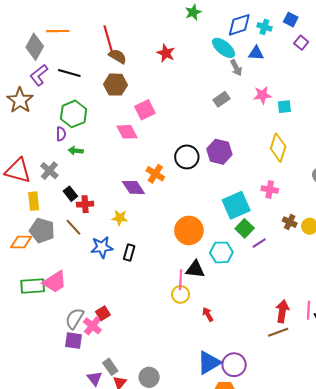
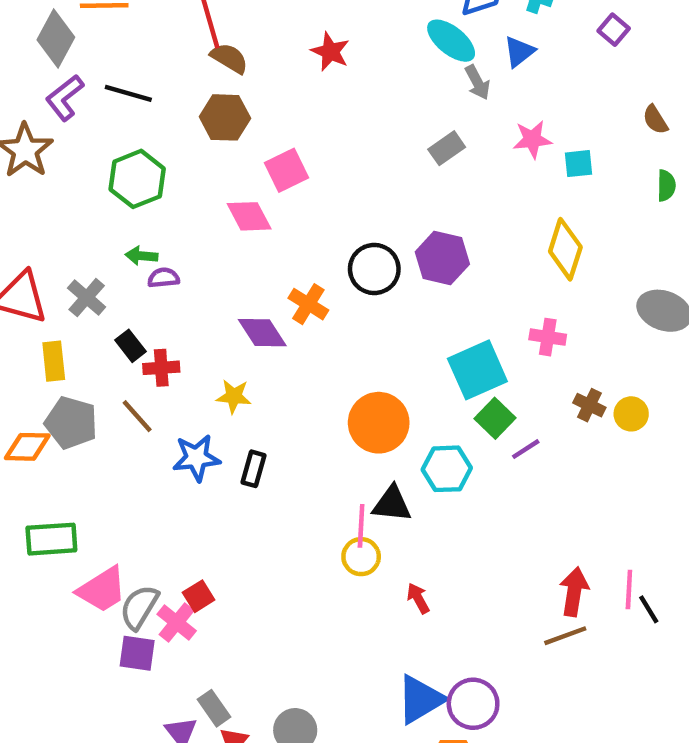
blue triangle: (256, 53) -> (519, 52), turned -42
purple semicircle: (61, 134) -> (163, 278), moved, turned -96
pink trapezoid: (55, 282) -> (102, 590), moved

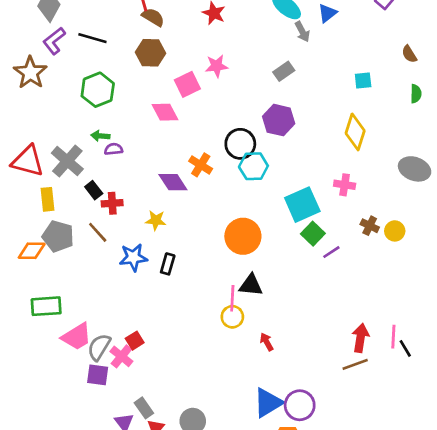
pink star: (532, 139) -> (217, 66), moved
purple hexagon: (442, 258) -> (279, 120), moved
gray cross: (87, 298) -> (67, 161), size x1.4
cyan hexagon: (447, 469) -> (253, 166), moved

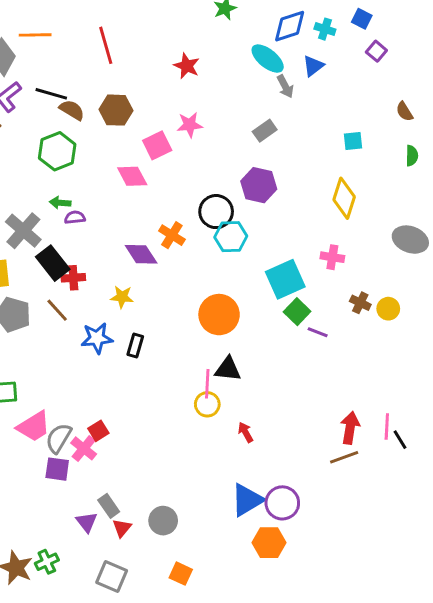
brown semicircle: (153, 17) -> (72, 110), moved
black rectangle: (94, 190) -> (53, 263), size x1.6
purple line: (331, 252) -> (318, 332), turned 54

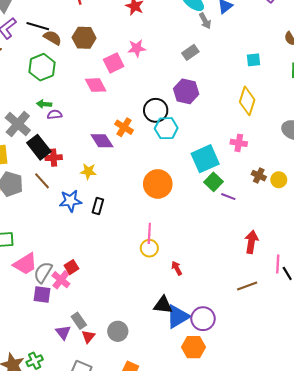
black triangle: (228, 369) -> (163, 305), moved
red arrow: (350, 428) -> (251, 242), moved

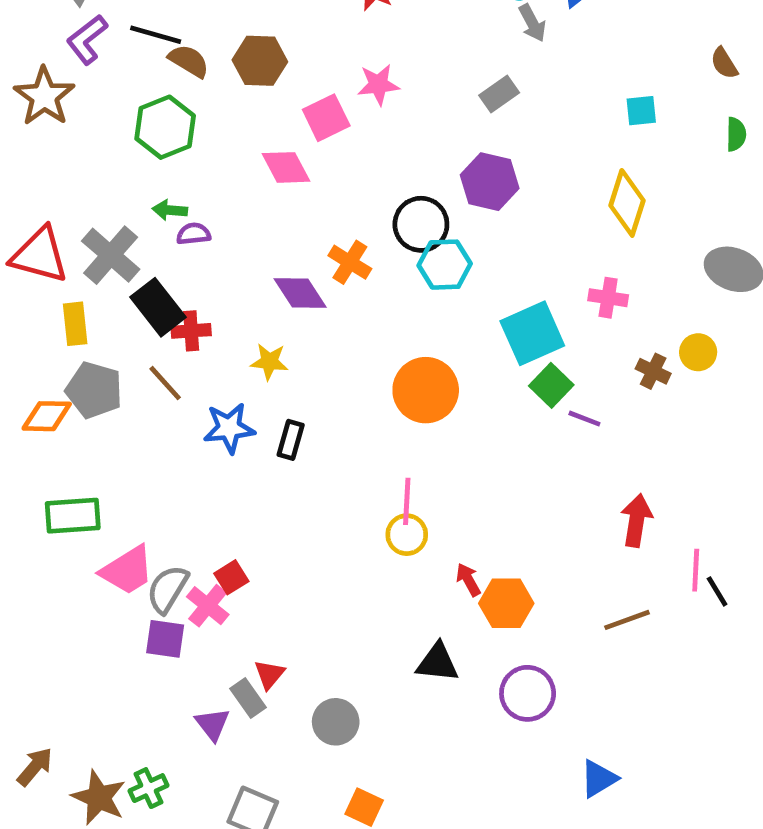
yellow circle: (279, 180) -> (698, 352), moved
blue triangle: (178, 317) -> (599, 779), moved, size x0.7
red triangle: (88, 337) -> (269, 674), moved
orange hexagon: (194, 347) -> (506, 603), moved

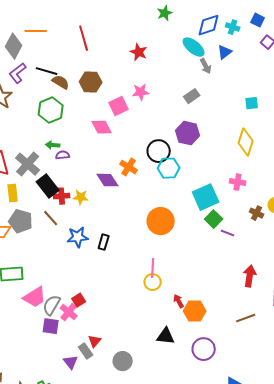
yellow star: (269, 362) -> (81, 197), moved

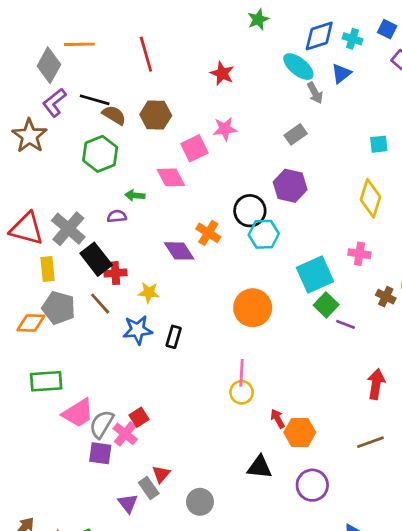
green arrow: (53, 145) -> (135, 195), moved
yellow star: (81, 197) -> (149, 292), moved

